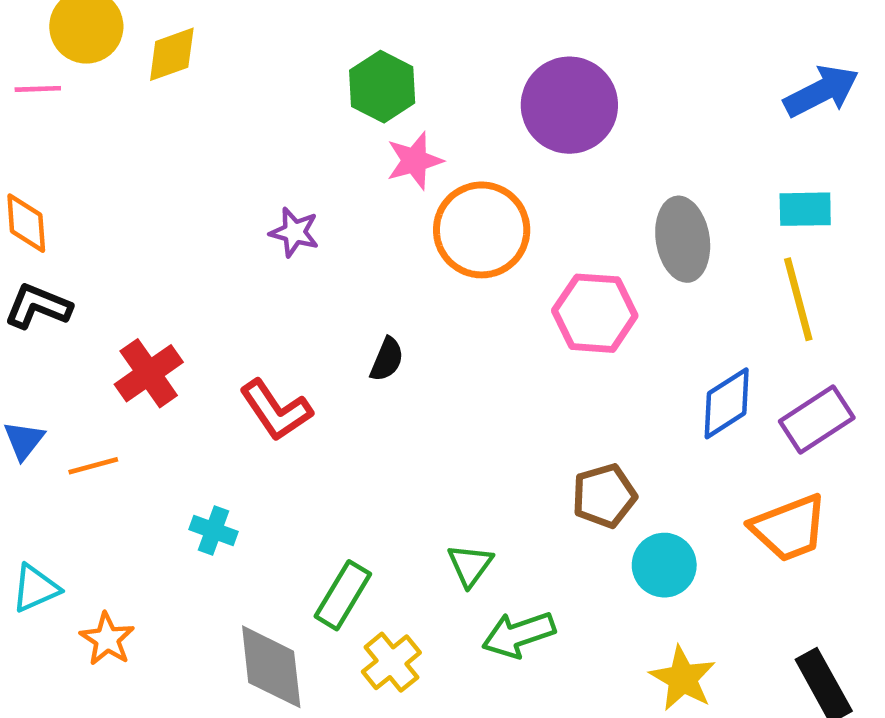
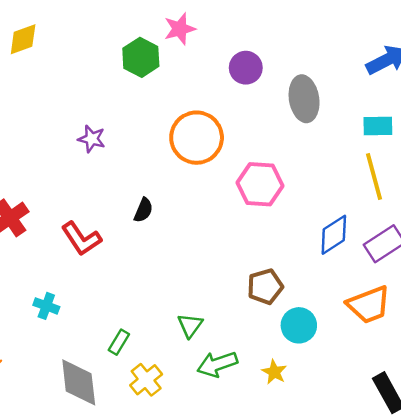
purple circle: (569, 105) -> (246, 68), size x0.6
pink star: (415, 161) -> (180, 29), moved
gray ellipse: (683, 239) -> (304, 99), moved
green rectangle: (343, 595) -> (119, 342), size x0.7
yellow star: (683, 678) -> (274, 372), moved, size x0.7

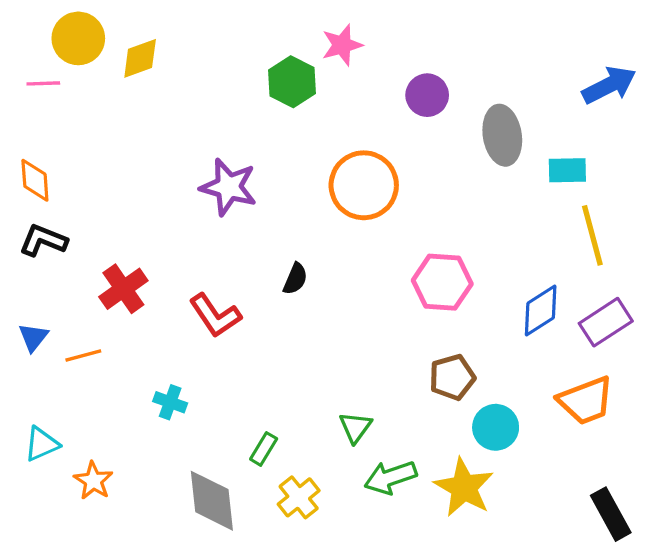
cyan rectangle: (378, 126) -> (567, 170), moved
purple star: (92, 139) -> (229, 187), size x1.6
pink hexagon: (260, 184) -> (442, 282), moved
yellow star: (274, 372) -> (464, 487), size x1.8

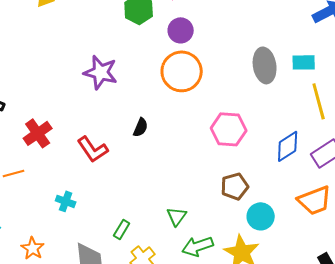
purple circle: (427, 95) -> (181, 30), moved
gray ellipse: (502, 135) -> (265, 65), moved
orange star: (93, 481) -> (33, 248), moved

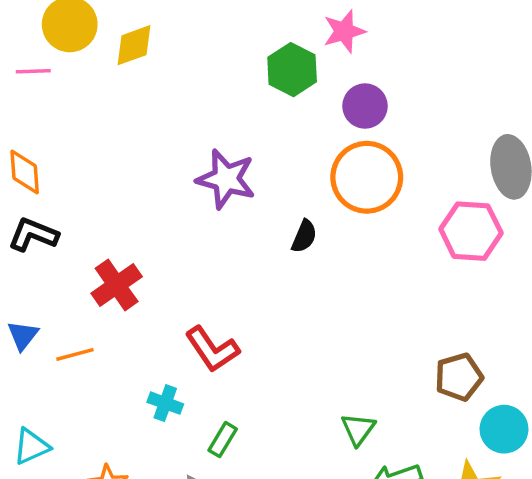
black semicircle: (141, 127) -> (304, 236), moved
pink hexagon: (229, 129) -> (471, 231), moved
red L-shape: (93, 149) -> (212, 349), moved
green rectangle: (122, 229) -> (223, 440), moved

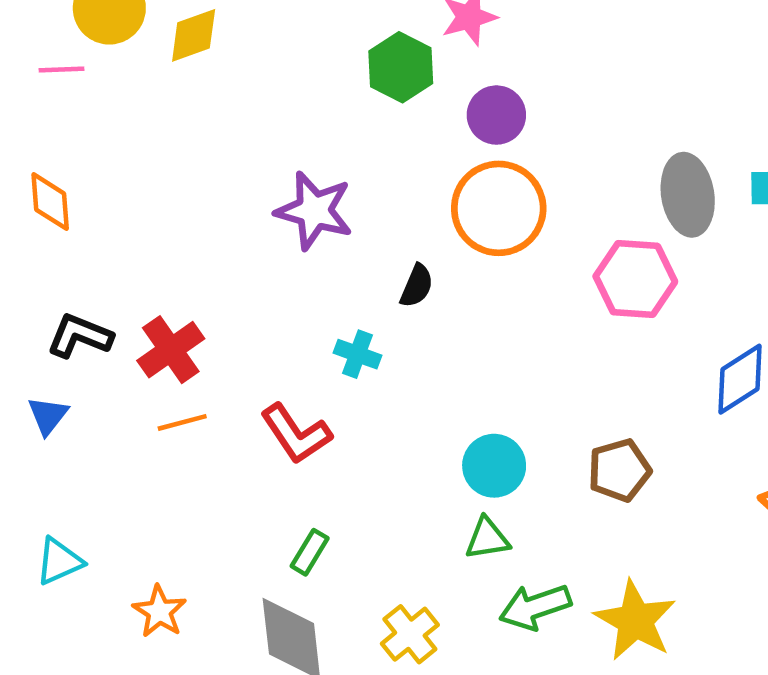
black L-shape: (33, 235) -> (80, 336), moved
orange line: (75, 354) -> (182, 422), moved
cyan cross: (165, 403) -> (357, 354), moved
green triangle: (358, 429) -> (487, 539), turned 45
cyan circle: (504, 429) -> (494, 466), moved

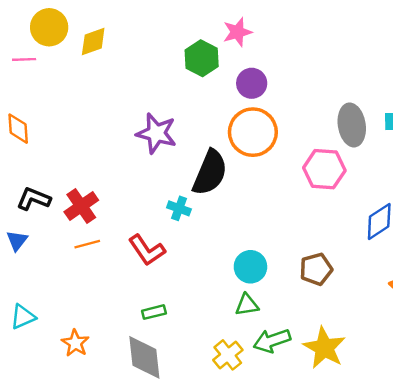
black semicircle: (417, 286) -> (210, 173), size x2.0
green rectangle: (310, 552) -> (154, 312), turned 45
yellow cross: (410, 634) -> (228, 355), moved

